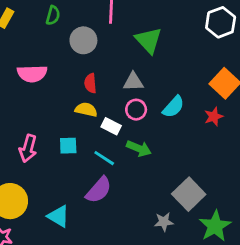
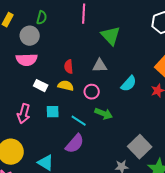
gray circle: (83, 40) -> (30, 36), moved
pink circle: (136, 110) -> (92, 92), moved
white rectangle: (111, 126) -> (41, 86), moved

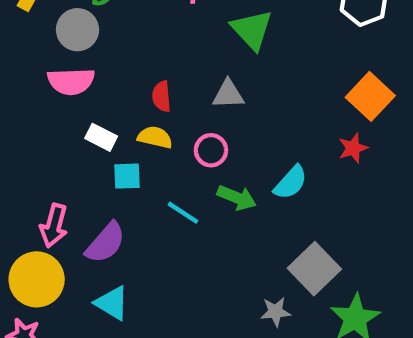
cyan semicircle: (129, 84) -> (291, 183), moved
cyan square: (53, 112) -> (127, 176), moved
pink arrow: (24, 114) -> (54, 226), moved
purple semicircle: (75, 144) -> (105, 243), moved

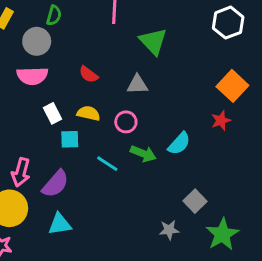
red semicircle: (161, 96) -> (88, 74), moved, turned -48
white rectangle: (101, 137) -> (53, 113), turned 36
gray square: (314, 269) -> (195, 201), size x0.7
cyan triangle: (112, 303) -> (60, 224), turned -40

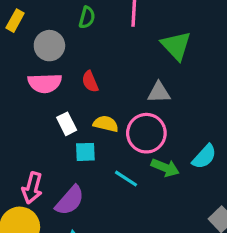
green semicircle: (54, 15) -> (87, 17), moved
red semicircle: (88, 74) -> (90, 82), moved, turned 30
pink circle: (126, 122) -> (146, 133), size x1.6

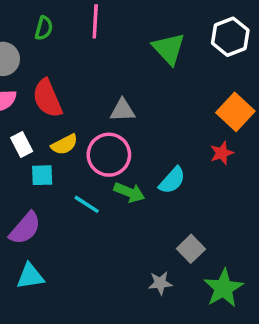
green triangle: (176, 46) -> (169, 49), moved
red semicircle: (90, 82) -> (47, 98), size x1.6
yellow semicircle: (106, 124) -> (64, 144), turned 140

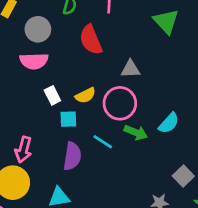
red semicircle: (47, 98) -> (91, 40), moved
purple semicircle: (25, 228) -> (72, 156), moved, turned -32

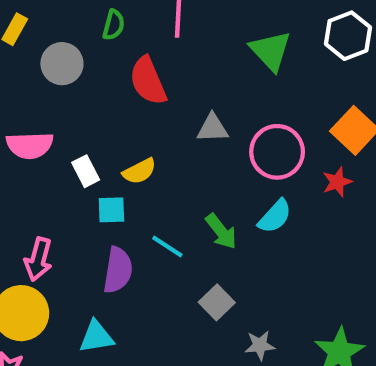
pink semicircle: (34, 61) -> (30, 145), moved
pink circle: (120, 103) -> (277, 152), moved
green arrow: (136, 132) -> (221, 231), turned 30
gray square: (183, 176) -> (217, 302), moved

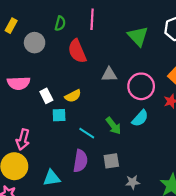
purple semicircle: (118, 270) -> (80, 161), moved
gray square: (217, 302) -> (111, 161), turned 35

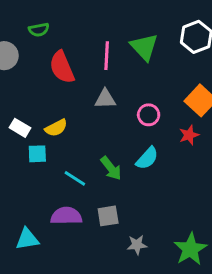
pink line: (92, 19) -> (107, 56), moved
green semicircle: (60, 23) -> (39, 30), turned 64
pink circle: (141, 86) -> (149, 115), size x0.6
white rectangle: (46, 96) -> (20, 128), turned -32
purple semicircle: (80, 161) -> (66, 216), turned -100

